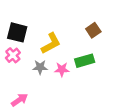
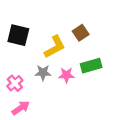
brown square: (93, 30) -> (81, 33), moved
pink cross: (13, 55) -> (15, 83), moved

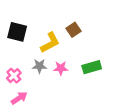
green rectangle: (91, 66) -> (92, 67), moved

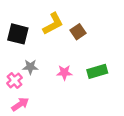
yellow L-shape: (50, 43) -> (53, 24), moved
gray star: (39, 66) -> (30, 67), moved

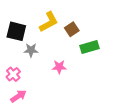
gray star: (30, 67) -> (31, 50), moved
green rectangle: (97, 71) -> (90, 47), moved

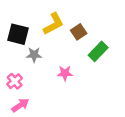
green rectangle: (90, 47) -> (98, 51), turned -30

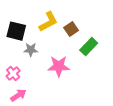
pink star: (65, 73) -> (59, 66), size x1.5

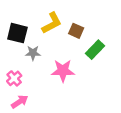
brown square: (71, 29) -> (76, 31), turned -32

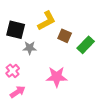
brown square: (76, 31) -> (65, 36), moved
pink star: (63, 71) -> (57, 77), moved

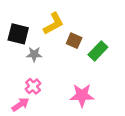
pink cross: (13, 71) -> (33, 86), moved
pink star: (57, 77) -> (82, 95), moved

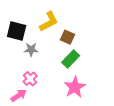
green rectangle: (98, 51) -> (71, 59), moved
pink star: (82, 95) -> (75, 87), turned -30

